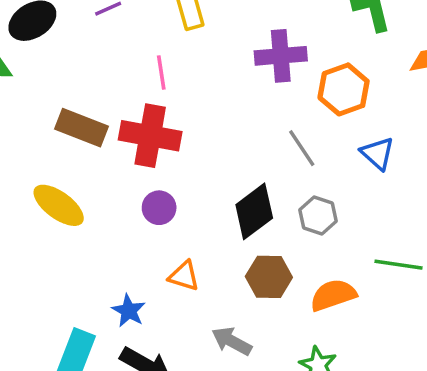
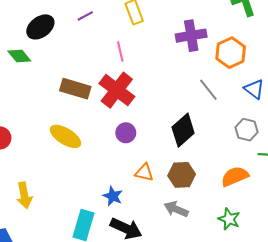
red cross: (150, 136) -> (117, 90), turned 32
gray hexagon: (318, 216) -> (247, 130), moved
brown hexagon: (269, 277) -> (182, 175), moved

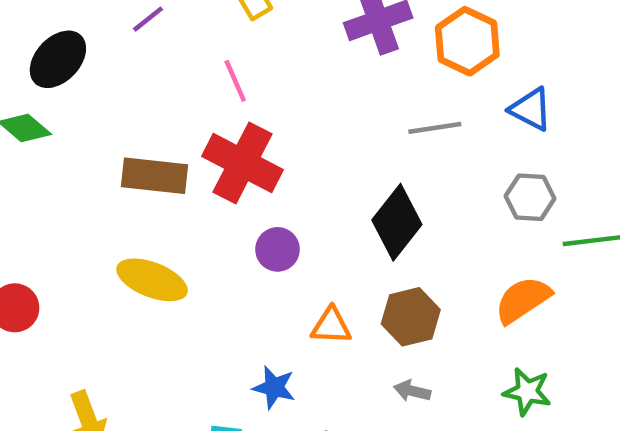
gray line: (208, 90) -> (435, 128), turned -50
gray arrow: (176, 209) -> (412, 391), size x0.7

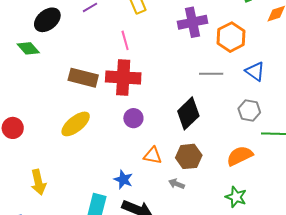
red cross: (242, 163) -> (123, 77), turned -32
yellow ellipse: (152, 280) -> (76, 124), turned -68
gray arrow: (412, 391) -> (177, 184), moved

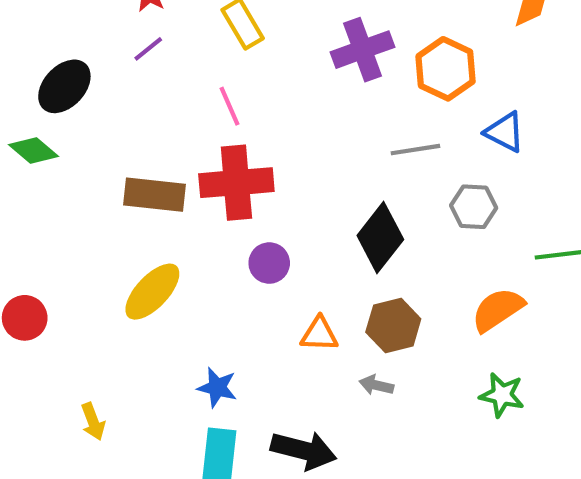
gray hexagon: (249, 111) -> (474, 207), moved
blue star: (123, 180) -> (217, 387), moved
yellow arrow: (38, 182) -> (93, 422), size x0.7

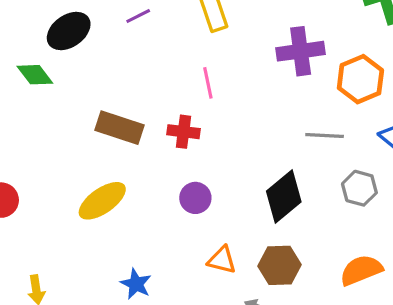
pink line: (230, 106) -> (208, 83), moved
red cross: (236, 183) -> (184, 132), size x0.6

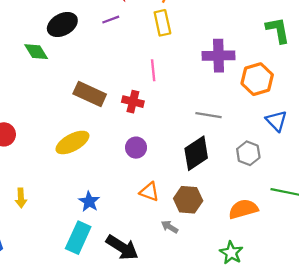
gray line: (325, 136) -> (209, 115), moved

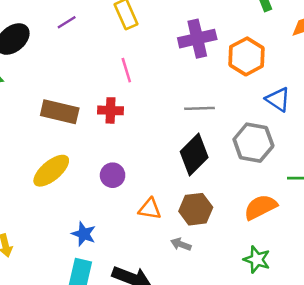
purple circle: (136, 148) -> (113, 175), moved
gray hexagon: (248, 153) -> (253, 143), size x1.4

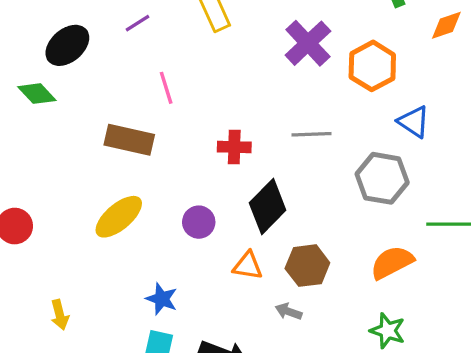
purple cross: (197, 39) -> (308, 43), turned -30
pink line: (126, 70) -> (166, 88), moved
red cross: (111, 110) -> (234, 147), moved
black diamond: (194, 155) -> (268, 206), moved

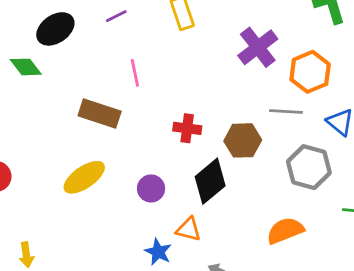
gray line: (312, 134) -> (286, 111), moved
orange semicircle: (392, 262) -> (285, 231), moved
brown hexagon: (307, 266) -> (243, 140), moved
blue star: (162, 299) -> (158, 252), moved

